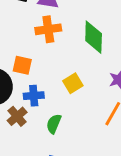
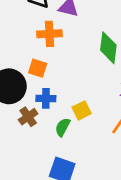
orange cross: (48, 29) -> (49, 34), moved
yellow square: (73, 83) -> (82, 110), moved

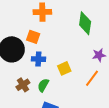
brown cross: (28, 117) -> (23, 85), moved
green semicircle: (63, 127) -> (43, 85), moved

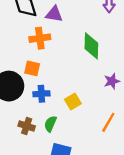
orange line: (92, 78) -> (108, 122), moved
brown cross: (23, 85) -> (27, 126), turned -32

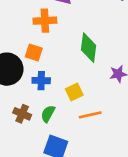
green diamond: (91, 46) -> (89, 48), moved
orange line: (108, 122) -> (90, 115), moved, turned 42

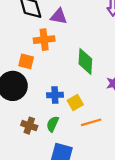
orange square: (34, 52) -> (26, 61), moved
blue cross: (41, 81) -> (55, 95), moved

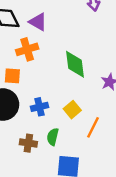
purple triangle: (59, 16) -> (38, 22), turned 30
blue cross: (55, 95) -> (40, 107), moved
orange line: (91, 122) -> (93, 127), turned -36

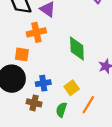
green semicircle: (53, 137) -> (61, 110), moved
brown cross: (28, 143) -> (34, 103), moved

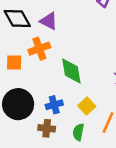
green diamond: (77, 49) -> (71, 71), moved
orange square: (22, 54) -> (14, 62), moved

